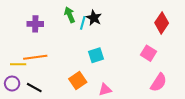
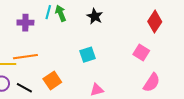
black star: (94, 18) -> (95, 16), moved
cyan line: (83, 23) -> (48, 12), moved
orange square: (78, 80) -> (52, 80), moved

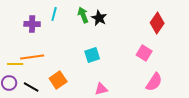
green arrow: (61, 13) -> (83, 15), moved

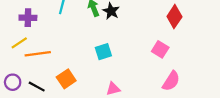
purple cross: (32, 24) -> (28, 18), moved
yellow line: (15, 64) -> (19, 43), moved, turned -35

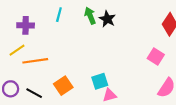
cyan square: (103, 52) -> (100, 81), moved

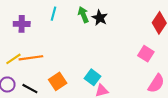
yellow line: (17, 50) -> (13, 59), moved
cyan square: (100, 81) -> (93, 77), turned -35

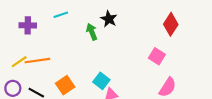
cyan line: (54, 14) -> (61, 15), turned 56
green arrow: (83, 15) -> (92, 32), moved

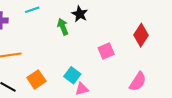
red diamond: (171, 24) -> (141, 35), moved
pink square: (157, 56) -> (106, 51), moved, turned 35

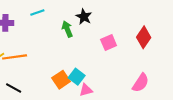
pink square: (106, 51) -> (109, 43), moved
orange square: (36, 79) -> (61, 80), moved

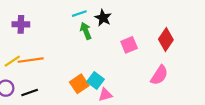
cyan line: (37, 13) -> (79, 14), moved
pink semicircle: (141, 83) -> (159, 75), moved
black line: (14, 88) -> (30, 92), turned -49

